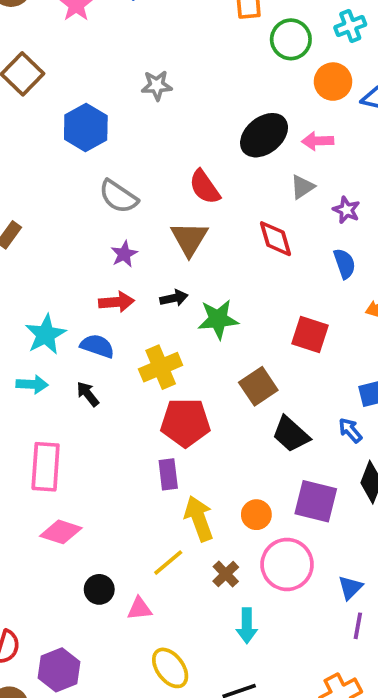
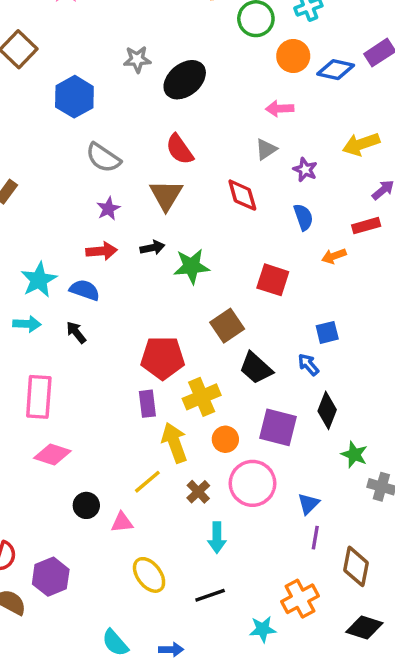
black ellipse: (264, 135) -> (185, 80), moved
yellow cross: (161, 367) -> (202, 397), moved

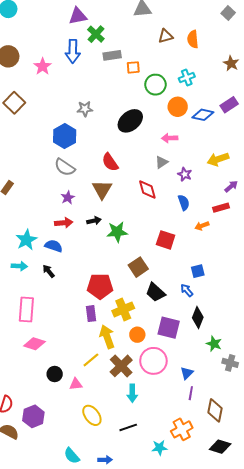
black ellipse: (185, 80) -> (130, 121), moved
blue hexagon: (74, 97) -> (65, 136), moved
brown cross: (198, 492) -> (121, 366), size x1.6

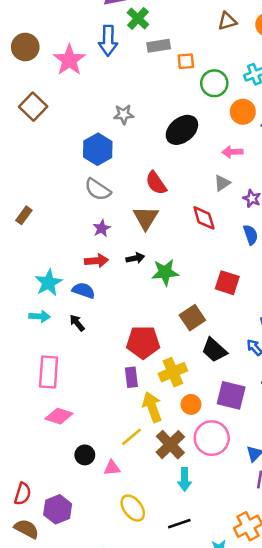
pink star: (43, 66) -> (69, 60), size x1.4

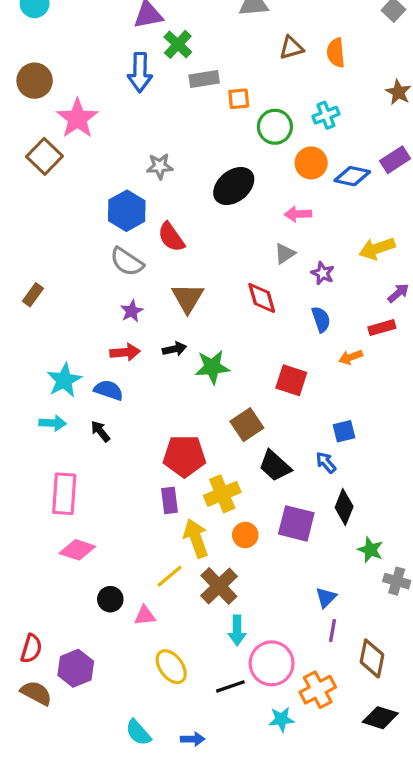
pink star: (69, 60) -> (77, 119), moved
red semicircle: (156, 183) -> (171, 237), moved
pink circle: (212, 438) -> (272, 663), moved

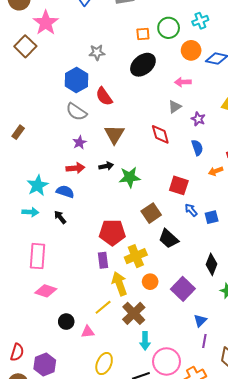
orange square: (239, 99) -> (143, 34), moved
blue arrow: (326, 463) -> (191, 210), moved
purple square: (296, 523) -> (183, 289), moved, turned 30
yellow ellipse: (171, 667) -> (104, 364), turned 60

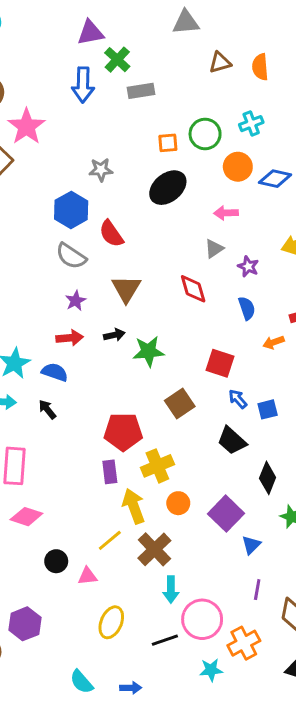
black trapezoid: (169, 239) -> (232, 441), moved
blue triangle: (200, 321) -> (251, 545), moved

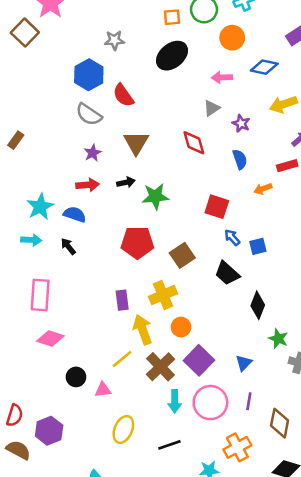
blue diamond: (275, 179) -> (264, 67), moved
brown square: (180, 403) -> (182, 255), moved
red pentagon: (123, 432) -> (137, 243), moved
purple square: (226, 514) -> (199, 360), moved
pink circle: (202, 619) -> (210, 403), moved

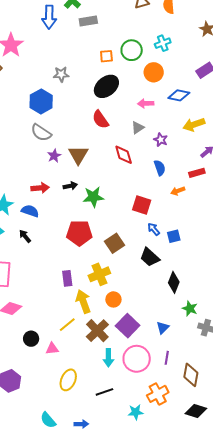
red semicircle: (123, 95) -> (100, 120), moved
purple star: (93, 153) -> (54, 156), moved

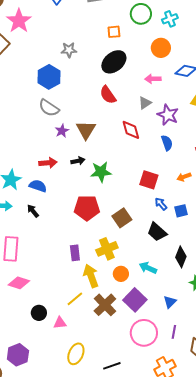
green circle: (132, 50) -> (141, 14), moved
purple star: (161, 140) -> (168, 115), size x1.5
orange arrow: (178, 191) -> (184, 177), moved
cyan arrow: (108, 358) -> (148, 268), moved, turned 114

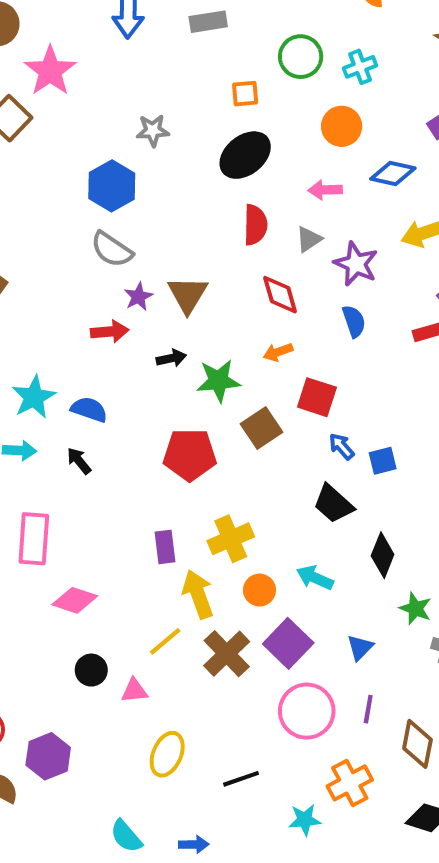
red semicircle: (108, 95) -> (255, 225), moved, turned -144
red arrow: (48, 163) -> (110, 332), moved
orange arrow: (184, 177) -> (278, 352), moved
brown square: (122, 218) -> (262, 428), moved
pink diamond: (19, 283) -> (75, 600), moved

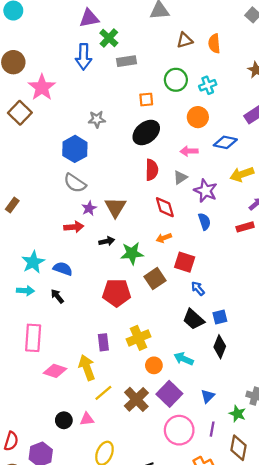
blue square: (383, 461) -> (220, 317), moved
yellow arrow: (198, 594) -> (87, 368), moved
green star: (415, 609) -> (237, 414), moved
black circle: (91, 670) -> (64, 420), moved

